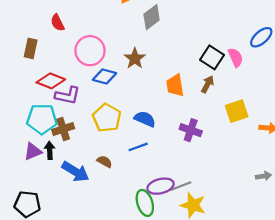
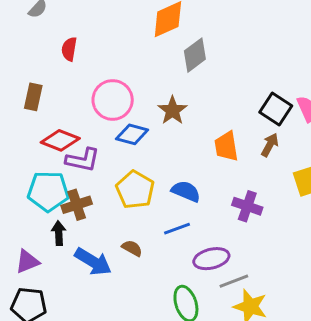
red semicircle: (58, 23) -> (69, 49), moved, turned 36
purple triangle: (33, 151) -> (27, 262), moved
purple ellipse: (161, 186) -> (211, 259), moved

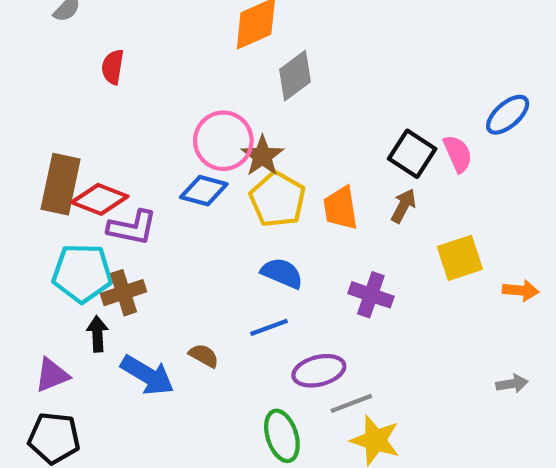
brown rectangle: (33, 97) -> (61, 184), moved, size x1.5
pink circle: (113, 100) -> (223, 141), moved
yellow pentagon: (135, 190) -> (278, 199), moved

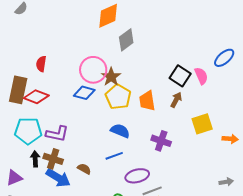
red semicircle: (113, 67) -> (41, 64), moved
purple L-shape: (132, 228) -> (57, 134), moved
brown cross: (124, 293) -> (53, 159), moved, turned 36

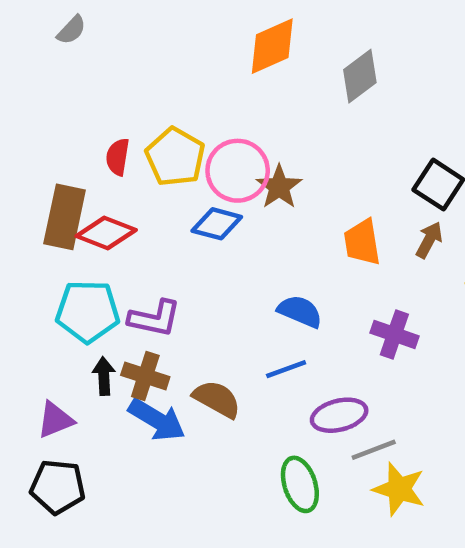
gray diamond: (126, 40) -> (360, 76), moved
yellow pentagon: (118, 97) -> (175, 157), moved
brown semicircle: (84, 169) -> (217, 399), size x1.5

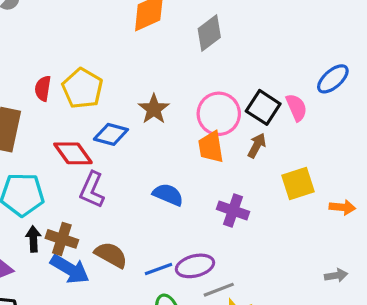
pink circle: (238, 171) -> (219, 114), moved
red diamond: (106, 233) -> (73, 153), moved, turned 33
purple L-shape: (155, 318) -> (92, 190), moved, turned 102
blue line: (286, 369) -> (159, 269), moved

